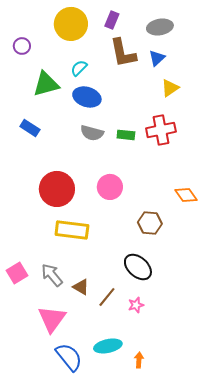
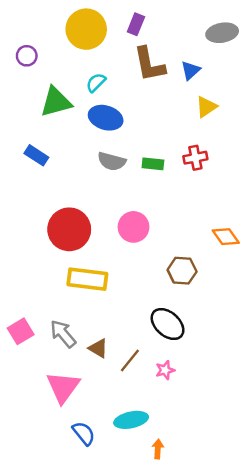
gray ellipse: (160, 27) -> (222, 33), moved
red cross: (161, 130) -> (195, 158), size x0.7
blue semicircle: (69, 357) -> (84, 433), size x0.7
orange arrow: (139, 360) -> (158, 449), moved

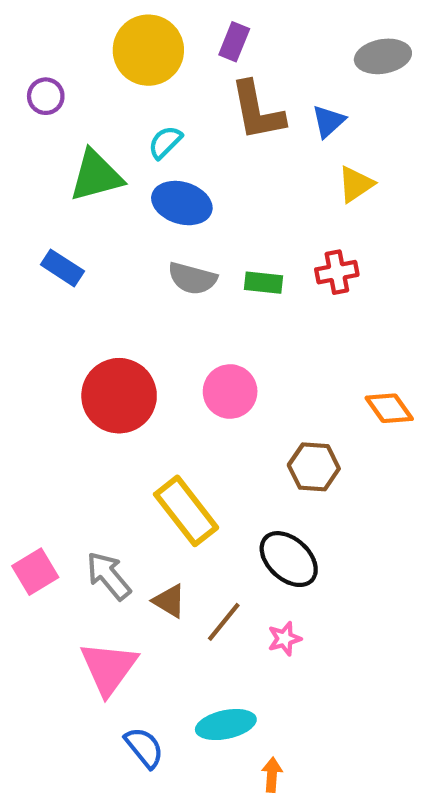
yellow rectangle: (87, 279) -> (186, 511), moved, turned 45

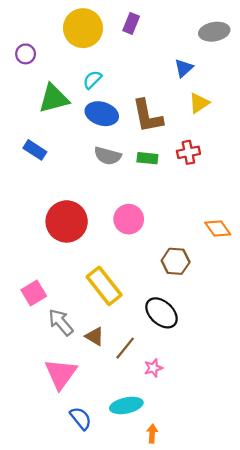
brown L-shape: (257, 111) -> (147, 116), moved
pink square: (35, 572) -> (34, 293), moved
pink star: (284, 639) -> (153, 368), moved

